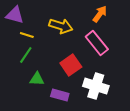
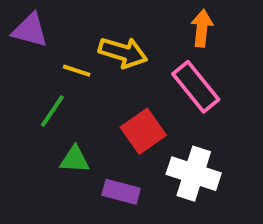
orange arrow: (100, 14) -> (202, 28), turned -30
yellow line: (27, 35) -> (77, 71), moved

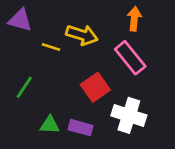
green line: (52, 111) -> (24, 87), moved
green triangle: (75, 159) -> (50, 125), moved

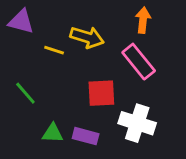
green line: (24, 87) -> (25, 93), turned -75
red square: (95, 87) -> (101, 93), turned 32

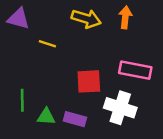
yellow arrow: (87, 37) -> (86, 19), moved
pink rectangle: (139, 62) -> (135, 70), moved, turned -40
green line: (25, 93) -> (22, 100), moved, turned 40

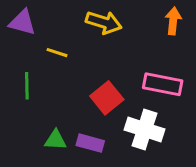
orange arrow: (125, 17) -> (173, 21), moved
red square: (89, 81) -> (107, 98), turned -36
green line: (22, 100) -> (27, 86), moved

